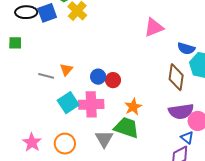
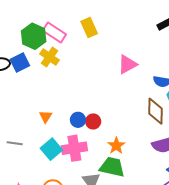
gray line: (46, 76) -> (15, 143), moved

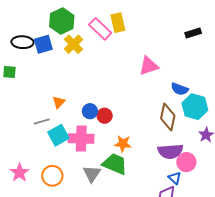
pink rectangle: (54, 32) -> (100, 29), moved
gray line: (15, 143) -> (42, 121), moved, turned -35
orange star: (116, 146) -> (123, 144), turned 30

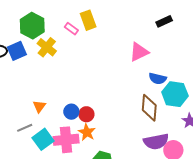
pink rectangle: (100, 29) -> (71, 29), size x0.6
pink triangle: (149, 66) -> (139, 52), moved
orange star: (123, 144) -> (87, 132), moved, turned 30

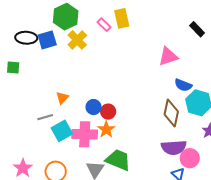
black rectangle: (164, 21) -> (197, 29), turned 63

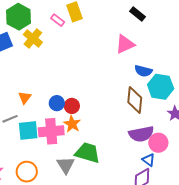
black rectangle: (197, 29) -> (138, 14), moved
cyan square: (62, 131) -> (28, 131), turned 30

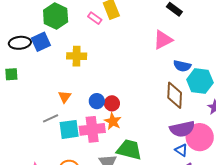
yellow cross: (33, 38) -> (77, 56), moved, turned -36
pink circle: (158, 143) -> (200, 137), size x1.4
blue triangle: (149, 160) -> (181, 150), moved

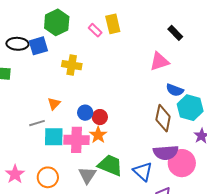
blue triangle: (181, 150) -> (143, 171), moved, size x1.5

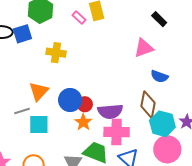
orange triangle: (54, 104) -> (39, 91), size x1.5
cyan hexagon: (190, 108) -> (162, 124), moved
blue circle: (85, 113) -> (70, 100), size x1.5
pink cross: (77, 140) -> (117, 132), moved
purple semicircle: (166, 152) -> (110, 111), moved

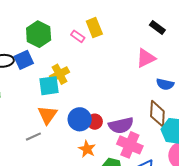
yellow cross: (56, 53) -> (59, 74), turned -30
orange star: (83, 122) -> (87, 149), moved
cyan square: (39, 124) -> (49, 86), moved
pink cross: (117, 132) -> (130, 145), turned 30

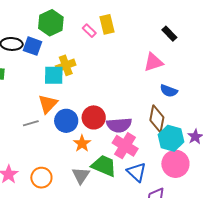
blue square: (24, 60) -> (32, 46), turned 36
blue circle: (80, 119) -> (66, 121), moved
red circle: (95, 122) -> (94, 117), size x1.5

